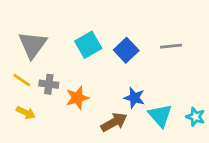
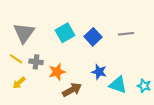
yellow arrow: (26, 113) -> (19, 83), turned 112
cyan triangle: (160, 115) -> (118, 85), turned -30
brown arrow: (114, 122) -> (72, 90), moved

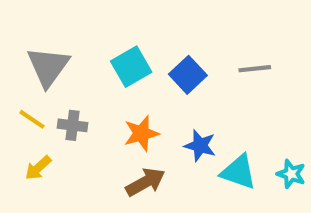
orange star: (57, 72) -> (141, 133), moved

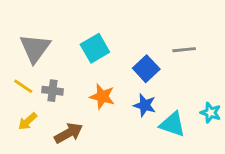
blue square: (188, 75) -> (146, 69), moved
orange star: (141, 133) -> (102, 97), turned 30
cyan star: (291, 174) -> (211, 113), moved
brown arrow: (145, 182) -> (69, 133), moved

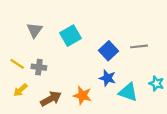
gray triangle: (35, 48) -> (35, 30), moved, size x0.7
gray line: (184, 50) -> (139, 46), moved
orange star: (102, 97) -> (82, 95), moved

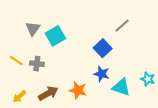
cyan square: (70, 36) -> (55, 36), moved
gray line: (139, 46) -> (122, 26), moved, turned -35
yellow arrow: (20, 90) -> (19, 96), moved

